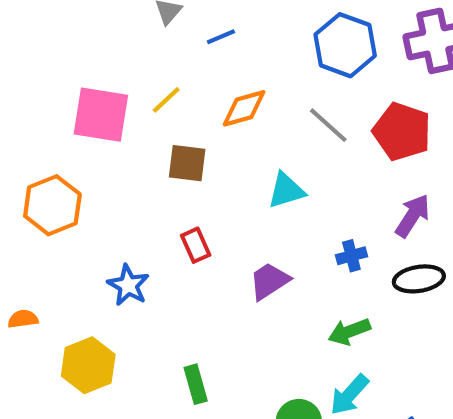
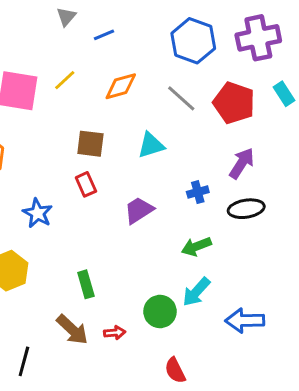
brown square: (187, 163) -> (90, 144), moved

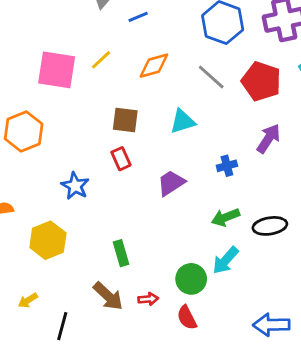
black ellipse: (246, 209) -> (270, 226), moved
blue arrow: (245, 321) -> (271, 325), moved
red semicircle: (175, 370) -> (187, 318), moved

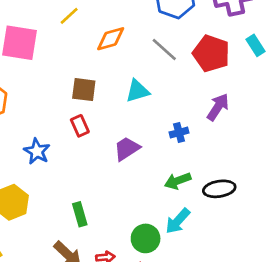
yellow line: (101, 60) -> (69, 16), moved

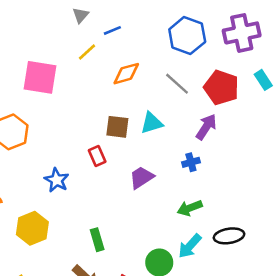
brown square: (84, 90) -> (117, 127), moved
purple arrow: (218, 107) -> (206, 127), moved
black ellipse: (219, 189) -> (229, 236), moved

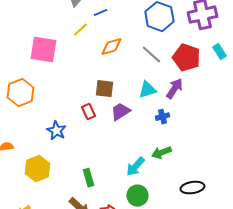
cyan triangle: (152, 123) -> (147, 90), moved
purple trapezoid: (142, 178) -> (120, 112), moved
black ellipse: (229, 236) -> (192, 188), moved
cyan arrow: (190, 246) -> (135, 167), moved

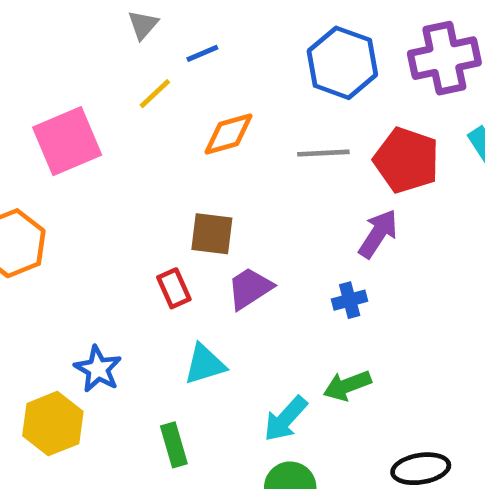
pink square: (43, 50) -> (67, 141), turned -32
gray line: (151, 55) -> (323, 153), turned -45
cyan triangle: (147, 90) -> (205, 364), moved
blue star: (56, 131) -> (98, 369), moved

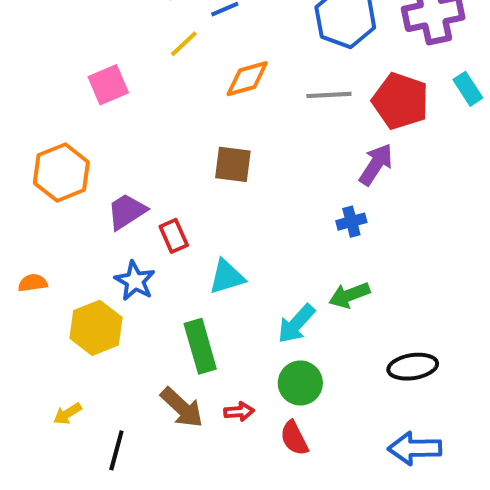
pink square: (67, 141) -> (108, 85), size x0.7
red rectangle: (174, 288) -> (174, 236), moved
purple trapezoid: (250, 288) -> (127, 211), moved
green rectangle: (174, 445) -> (200, 346), size x1.4

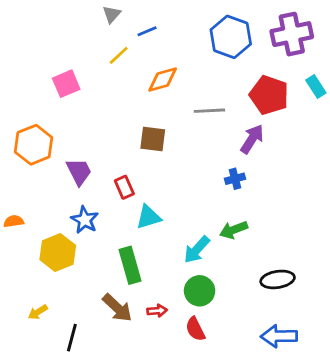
gray line: (329, 95) -> (209, 111), moved
purple trapezoid: (127, 211) -> (79, 172), turned 96
red rectangle: (174, 236) -> (124, 187), moved

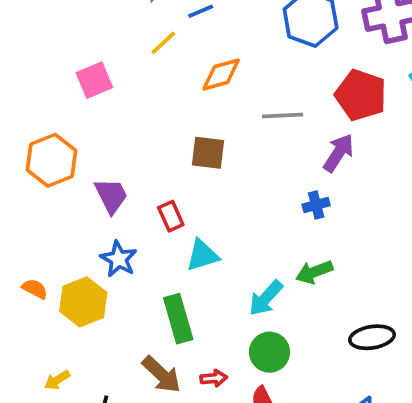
orange semicircle: (14, 221) -> (35, 289), moved, turned 36

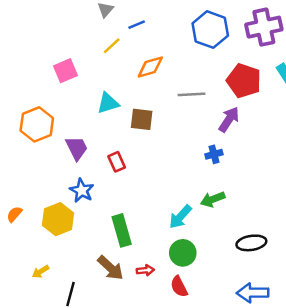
cyan triangle: (202, 255) -> (108, 103), moved
orange semicircle: (35, 289) -> (14, 214), moved, turned -77

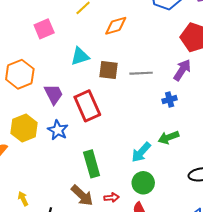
gray line: (192, 94) -> (141, 73), moved
red rectangle: (117, 162) -> (87, 106), size x1.8
yellow hexagon: (58, 219) -> (24, 128), moved
yellow arrow: (41, 272) -> (23, 199), turned 96

